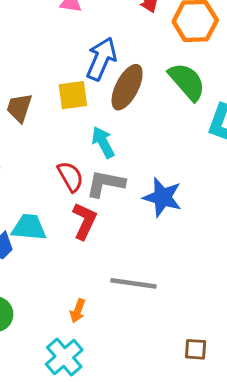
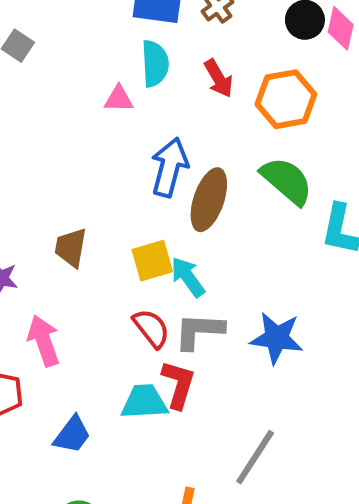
yellow square: (73, 95) -> (152, 261), moved
cyan trapezoid: (29, 227) -> (144, 402), moved
gray line: (133, 283) -> (255, 457), turned -57

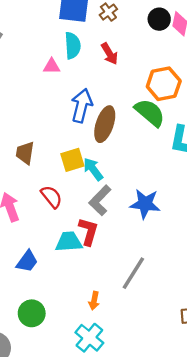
orange hexagon: (286, 99) -> (164, 84), moved
red semicircle: (151, 328) -> (51, 197), moved
gray L-shape: (199, 331) -> (100, 200), turned -48

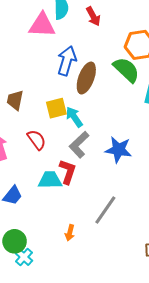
pink triangle: (52, 66) -> (42, 25), size x1.8
cyan cross: (89, 338) -> (24, 257), moved, size x0.7

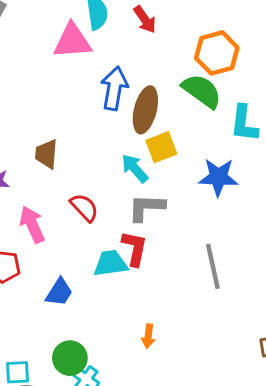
yellow square: (56, 108) -> (161, 147), moved
gray L-shape: (79, 145) -> (146, 207), turned 52
blue star: (118, 150) -> (218, 177), moved
gray line: (105, 210) -> (213, 266), moved, turned -40

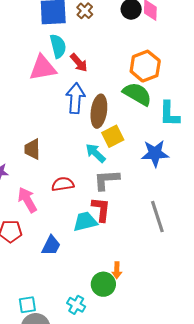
red arrow: (145, 20) -> (79, 63), moved
red semicircle: (84, 207) -> (63, 184), turned -50
green circle: (70, 358) -> (103, 284), moved

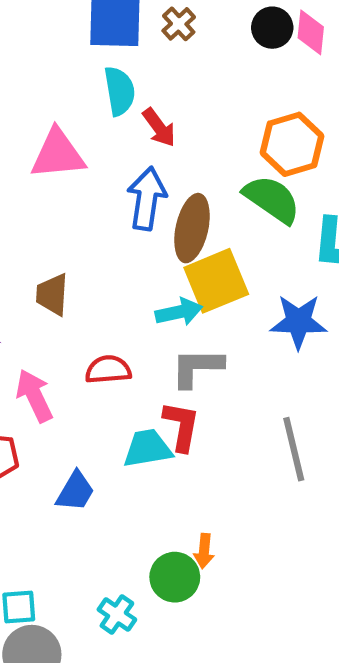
pink triangle: (43, 68) -> (58, 154), moved
yellow square: (113, 136) -> (216, 281), size x1.4
cyan arrow: (96, 153) -> (179, 312), turned 120

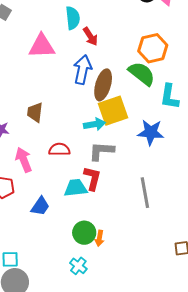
green circle: (175, 577) -> (84, 233), moved
cyan cross: (117, 614) -> (78, 266), moved

